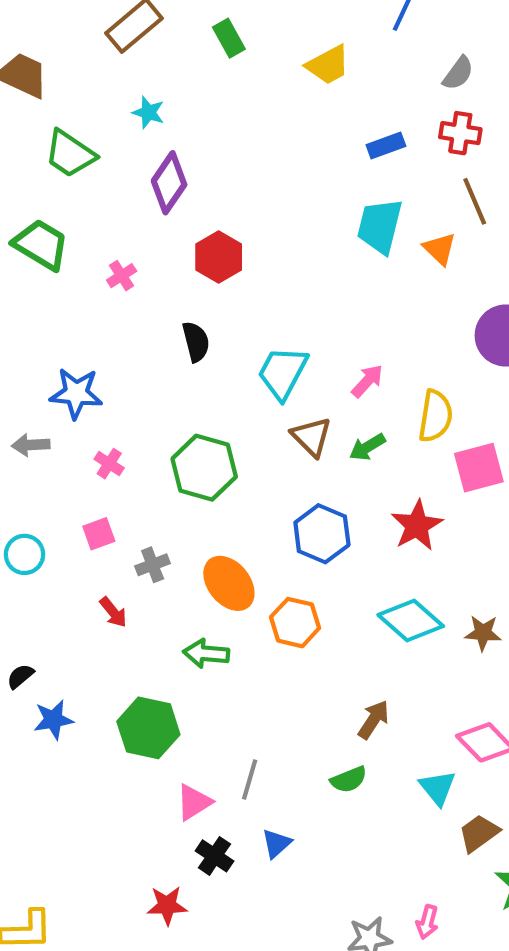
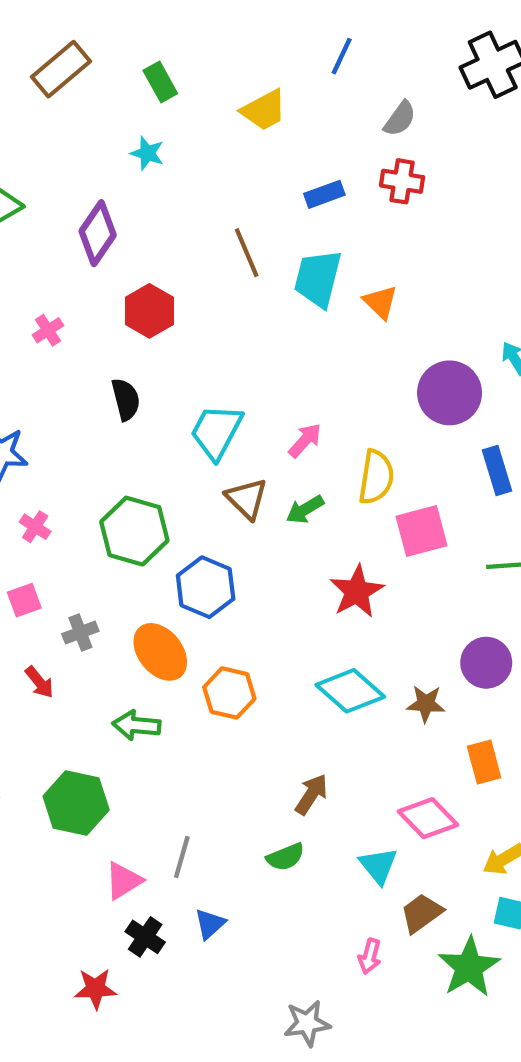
cyan star: (148, 112) -> (147, 153), moved
brown line: (475, 201) -> (247, 253), moved
blue hexagon: (322, 534) -> (206, 587), moved
pink arrow: (427, 922) -> (370, 956), moved

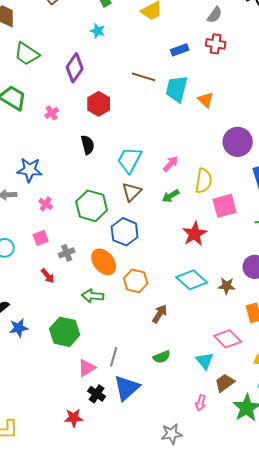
brown line: (247, 253) -> (144, 77), turned -50
brown triangle: (247, 499) -> (132, 192), moved, turned 30
brown arrow: (311, 794) -> (160, 314), moved
blue triangle: (210, 924) -> (127, 388), size x1.8

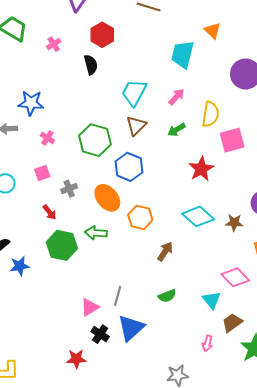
cyan trapezoid: (177, 89) -> (183, 54), moved
black semicircle: (88, 145) -> (91, 65), moved
green hexagon: (65, 332) -> (62, 245), moved

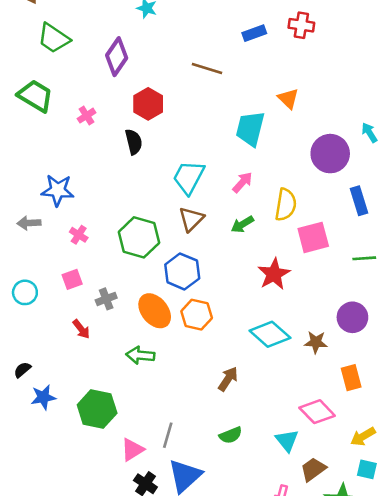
orange hexagon: (140, 217) -> (197, 315), moved
green hexagon: (62, 245) -> (97, 409), moved

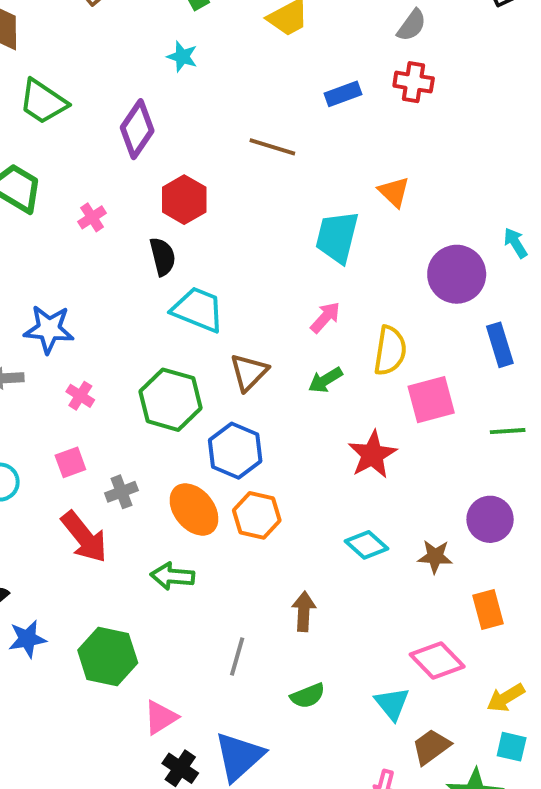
cyan trapezoid: (189, 177) -> (198, 310), moved, turned 84
red arrow: (81, 329) -> (84, 537), size x1.8
cyan diamond: (270, 334) -> (367, 545), size x0.7
brown arrow: (228, 379) -> (304, 611), turned -30
gray line: (168, 435) -> (237, 657), moved

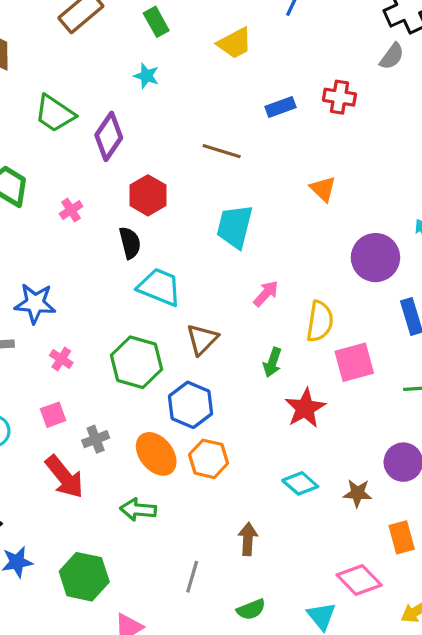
gray semicircle: (412, 25) -> (392, 56), moved
green trapezoid: (43, 102) -> (55, 114), moved
cyan trapezoid: (337, 237) -> (235, 226), moved
green arrow: (325, 380) -> (272, 362), moved, turned -40

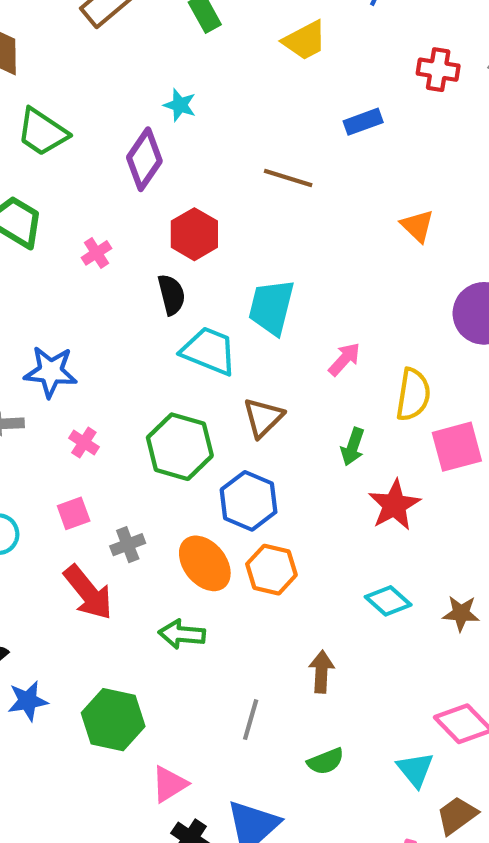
cyan star: (146, 76) -> (180, 105), moved
red cross: (339, 97) -> (438, 70), moved
green trapezoid: (55, 114) -> (42, 132), moved
cyan trapezoid: (235, 226) -> (271, 307), moved

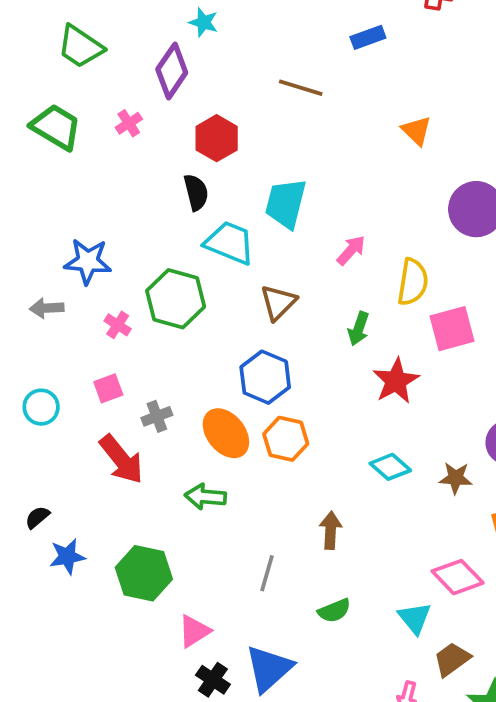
pink cross: (96, 253) -> (129, 123), moved
green hexagon: (180, 447) -> (176, 299), moved

